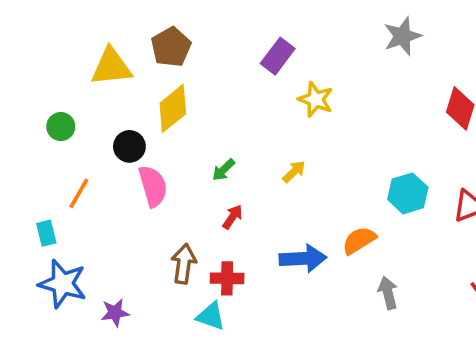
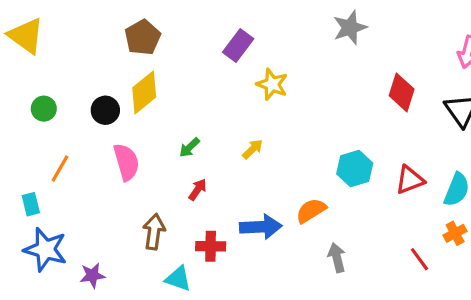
yellow triangle: (111, 67) -> (26, 36), moved, turned 42
black circle: (129, 146) -> (105, 110), moved
red cross: (227, 278) -> (211, 246), moved

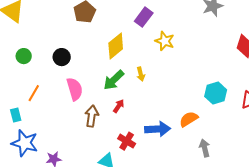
yellow diamond: (144, 92) -> (116, 46), moved
green arrow: (190, 147) -> (114, 80), size x1.6
yellow arrow: (253, 149) -> (141, 74), moved, turned 120
brown arrow: (154, 232) -> (92, 116), moved
red cross: (211, 246) -> (127, 141), turned 30

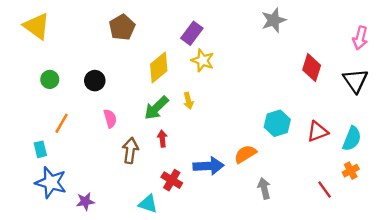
yellow star: (165, 41) -> (203, 60), moved
pink semicircle: (75, 89) -> (110, 119), size x0.7
red arrow: (119, 106) -> (162, 139), turned -40

